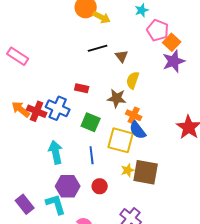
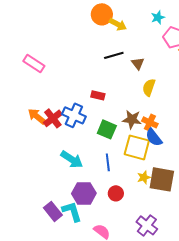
brown star: (117, 98) -> (132, 119), moved
red cross: (37, 111) -> (53, 118), turned 30
cyan arrow: (56, 152) -> (72, 159), turned 135
purple rectangle: (25, 204) -> (53, 211), moved

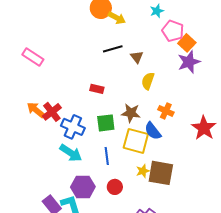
blue cross: (74, 115) -> (73, 127), moved
orange cross: (150, 122) -> (166, 111), moved
green square: (107, 129) -> (106, 123), turned -30

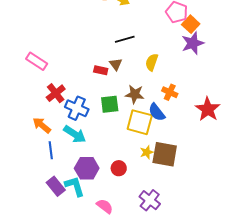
black line: (113, 49) -> (125, 39), moved
pink rectangle: (33, 57) -> (37, 61), moved
brown triangle: (137, 57) -> (116, 64), moved
orange arrow: (36, 110) -> (42, 125), moved
blue line: (107, 156) -> (51, 150), moved

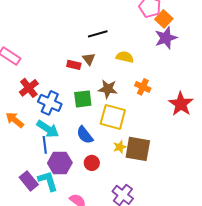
yellow semicircle: (152, 62) -> (125, 57), turned 84
blue semicircle: (157, 112) -> (85, 135), moved
blue line: (51, 150) -> (45, 145), moved

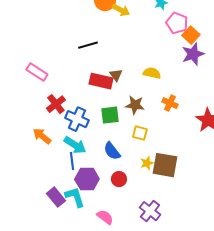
black line: (98, 34) -> (88, 45), moved
red rectangle: (74, 65) -> (101, 81), size x1.6
yellow square: (113, 117) -> (140, 133), size x0.6

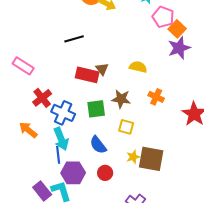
cyan arrow: (75, 145) -> (61, 139), turned 35

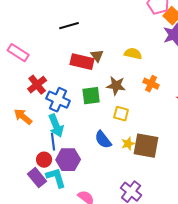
blue semicircle: (98, 145) -> (103, 140), moved
red circle: (105, 173) -> (44, 160), moved

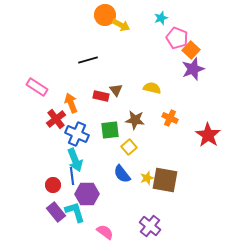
red rectangle: (82, 62) -> (101, 96), size x0.7
yellow square: (121, 114) -> (129, 147), moved, turned 35
orange arrow: (23, 117) -> (71, 103), moved, turned 30
red circle: (44, 160) -> (53, 185), moved

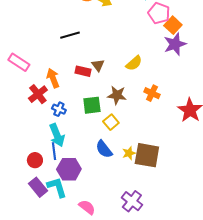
yellow semicircle: (152, 88) -> (134, 63), turned 126
blue cross: (77, 134) -> (59, 109), size x0.6

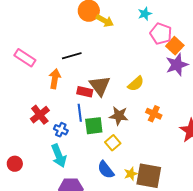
pink rectangle: (19, 62) -> (25, 58), moved
brown triangle: (98, 65) -> (100, 86), size x1.6
orange arrow: (53, 78) -> (55, 79), moved, turned 30
blue line: (54, 151) -> (80, 113), moved
red circle: (35, 160) -> (15, 164), moved

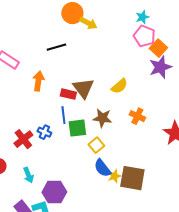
cyan star: (145, 14) -> (142, 17), moved
black line: (72, 56) -> (56, 47), moved
red cross: (40, 115) -> (23, 139), moved
cyan arrow: (59, 156) -> (28, 175), moved, size x0.7
blue semicircle: (106, 170) -> (102, 168), moved

